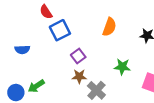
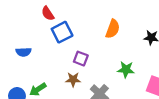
purple square: (78, 56) -> (81, 59), turned -32
brown star: (79, 76) -> (73, 79), moved

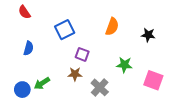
red semicircle: (48, 13) -> (24, 12), moved
blue semicircle: (24, 52) -> (28, 48), turned -72

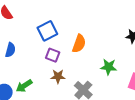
orange semicircle: (112, 27) -> (79, 44), moved
purple square: (82, 54) -> (53, 55), moved

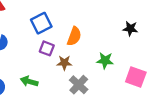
brown star: (58, 76) -> (64, 63), moved
green arrow: (24, 86) -> (29, 81), moved, turned 49

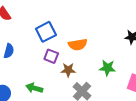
orange semicircle: (74, 36) -> (78, 45), turned 60

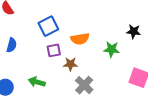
purple square: (51, 56) -> (54, 50), turned -32
green star: (107, 68) -> (111, 49), moved

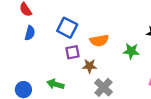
blue square: (48, 26) -> (67, 28), turned -36
blue semicircle: (12, 45) -> (30, 33), moved

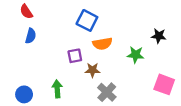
blue square: (67, 28) -> (87, 20), moved
green arrow: (55, 84) -> (57, 89), turned 70

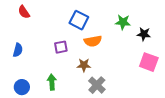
blue semicircle: (31, 36) -> (18, 50), moved
green star: (136, 55) -> (123, 22), moved
purple square: (75, 56) -> (61, 47), moved
pink square: (164, 84) -> (149, 62), moved

